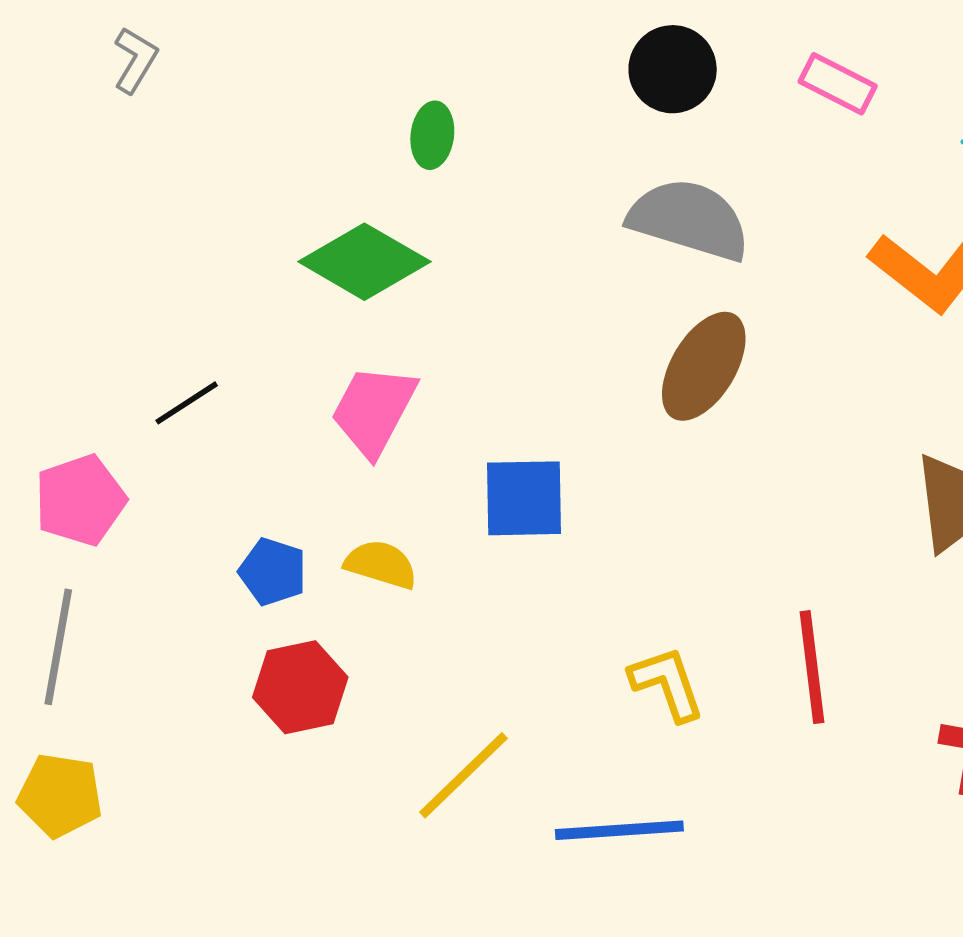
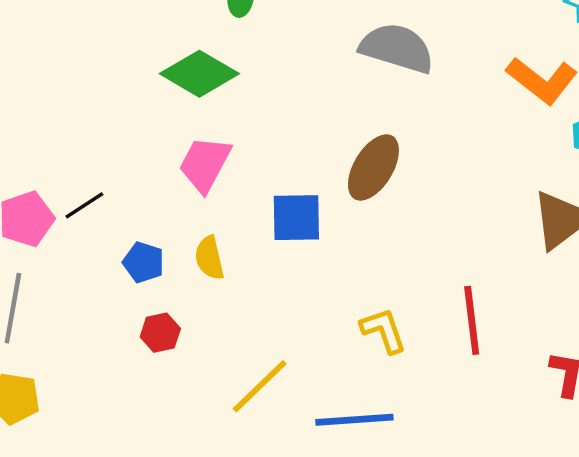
brown ellipse: (704, 366) -> (373, 167), moved
black line: (187, 403) -> (84, 205), moved
yellow semicircle: (381, 564) -> (209, 258), turned -120
red hexagon: (300, 687) -> (160, 333), size x0.7

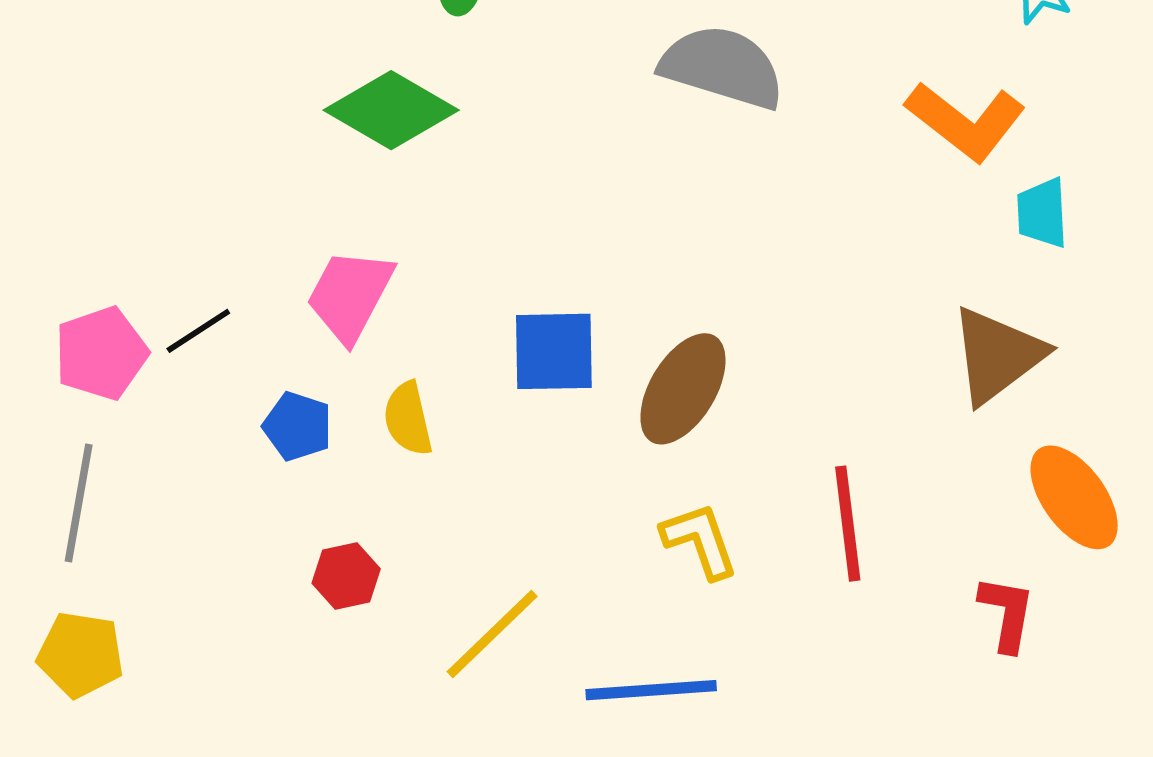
pink trapezoid: (205, 164) -> (350, 295), moved
brown ellipse: (373, 167) -> (683, 389), moved
red hexagon: (160, 333) -> (346, 576), moved

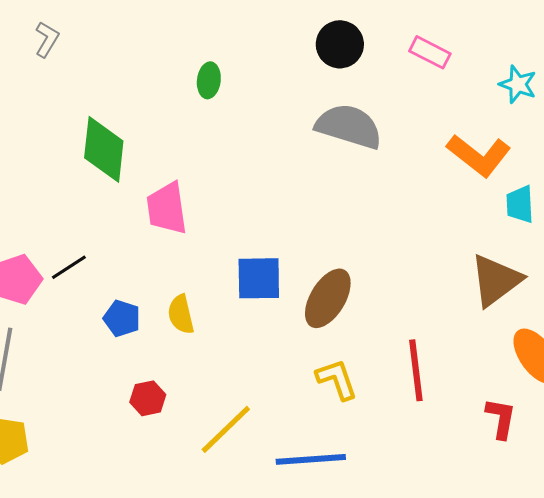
green diamond: (391, 110) -> (104, 149), moved, turned 66
pink trapezoid: (350, 295) -> (167, 208), moved, turned -36

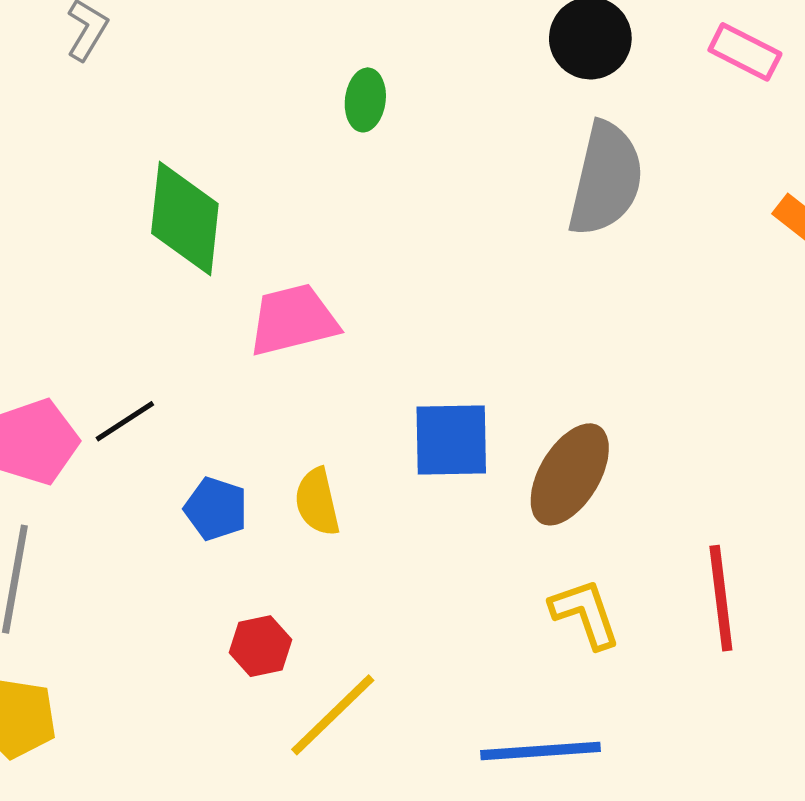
gray semicircle: (349, 126) -> (606, 179), turned 86
pink trapezoid: (167, 208) -> (293, 320), turned 84
yellow line: (226, 429) -> (333, 715), moved

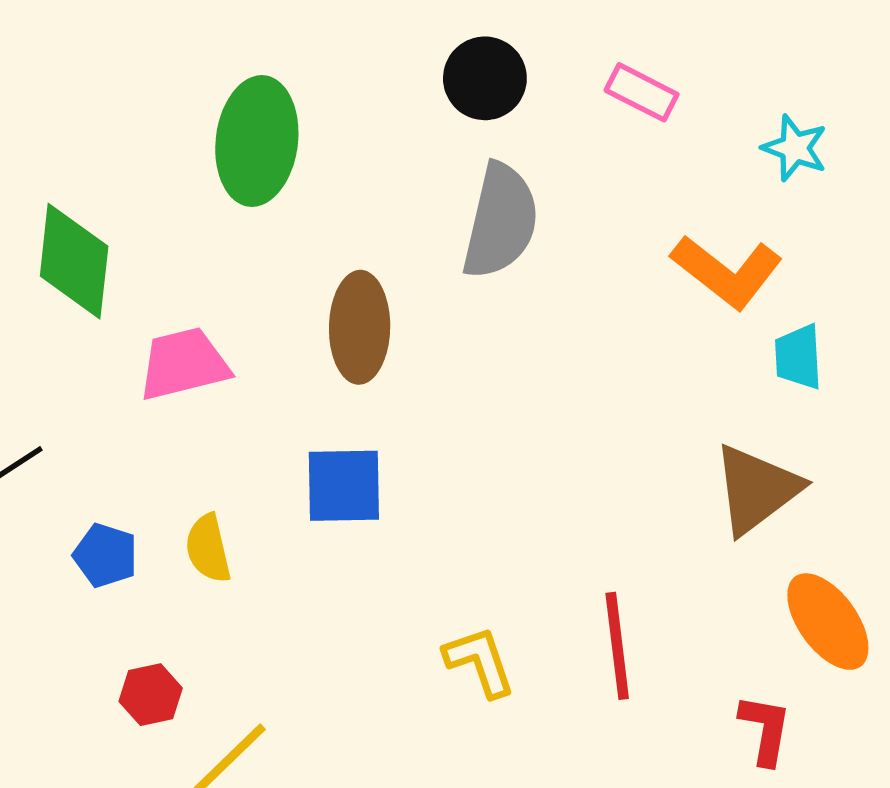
green ellipse: (365, 100) -> (257, 141), size x2.0
brown ellipse: (570, 474) -> (360, 327), moved, turned -30

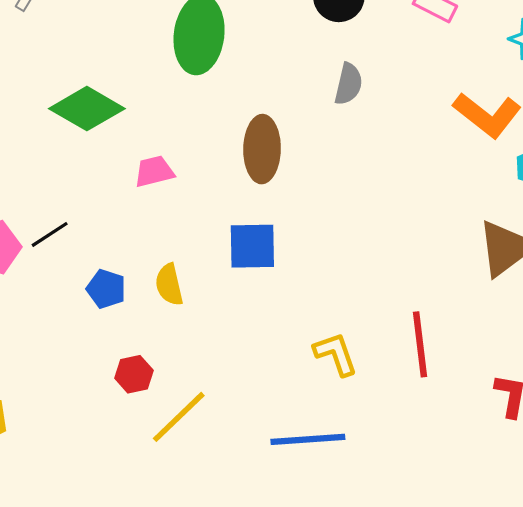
gray semicircle: (501, 221) -> (348, 84), size x0.6
green diamond: (74, 261) -> (87, 109), turned -66
pink trapezoid: (184, 364) -> (154, 171), size x0.7

